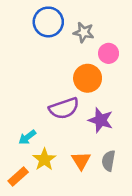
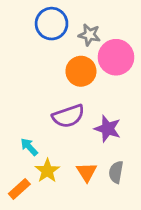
pink circle: (109, 53) -> (116, 57), size x1.6
orange circle: (88, 78) -> (81, 71), moved
cyan arrow: (27, 137) -> (29, 147), turned 84

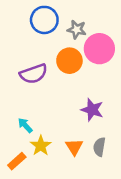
purple semicircle: (68, 116) -> (34, 74), moved

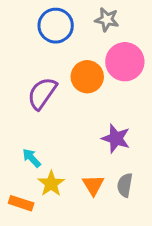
gray star: (77, 30) -> (107, 20), moved
purple semicircle: (34, 74) -> (42, 93), turned 144
orange rectangle: (17, 161) -> (21, 203), turned 60

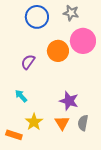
purple semicircle: (42, 93) -> (28, 62), size x0.7
purple star: (116, 138) -> (69, 101), moved
cyan arrow: (32, 158) -> (21, 96), moved

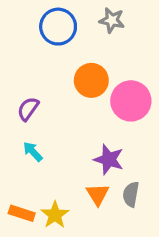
pink circle: (83, 41) -> (131, 101), moved
purple semicircle: (28, 62) -> (28, 109), moved
yellow star: (34, 122) -> (55, 215), moved

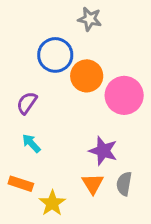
gray star: (112, 20) -> (90, 19), moved
blue circle: (58, 27) -> (55, 55), moved
orange rectangle: (22, 213) -> (21, 184), moved

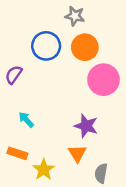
orange circle: (87, 76) -> (85, 47), moved
purple semicircle: (27, 103) -> (14, 75), moved
gray semicircle: (124, 184) -> (101, 173), moved

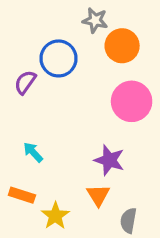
orange circle: (85, 47) -> (122, 46), moved
purple semicircle: (14, 75) -> (25, 82), moved

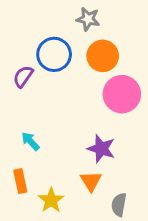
orange circle: (122, 46) -> (103, 56), moved
orange rectangle: (22, 195) -> (20, 181), turned 60

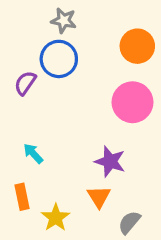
gray star: (88, 19) -> (64, 21), moved
orange circle: (103, 56) -> (137, 46), moved
gray semicircle: (119, 205) -> (129, 222), turned 30

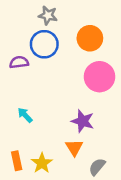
orange circle: (137, 46) -> (90, 38), moved
purple semicircle: (25, 83) -> (19, 62), turned 48
orange rectangle: (22, 197) -> (17, 161), moved

